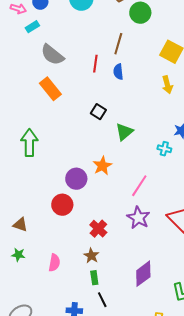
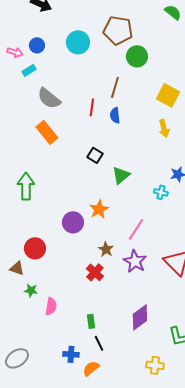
red circle: (62, 205) -> (35, 248), moved
green star: (18, 255) -> (31, 290), moved
brown star: (91, 256) -> (106, 249), moved

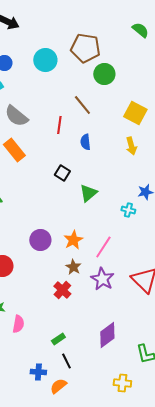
brown line: (115, 87) -> (82, 105), turned -55
blue semicircle: (115, 115) -> (85, 142), moved
orange star: (99, 209) -> (73, 240), moved
green rectangle: (91, 321) -> (58, 339), turned 64

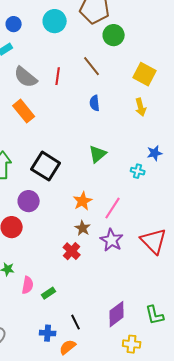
red line: (59, 125) -> (58, 76), moved
black square: (62, 173) -> (46, 166), moved, size x1.8
purple circle: (40, 240) -> (29, 201), moved
purple diamond: (107, 335) -> (117, 314), moved
green rectangle: (58, 339) -> (49, 293), moved

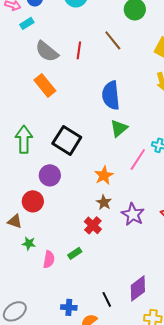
blue semicircle: (95, 103) -> (111, 95), moved, size x1.8
pink line: (113, 208) -> (138, 159), moved
green rectangle: (49, 293) -> (75, 253), moved
black line: (76, 322) -> (107, 299), moved

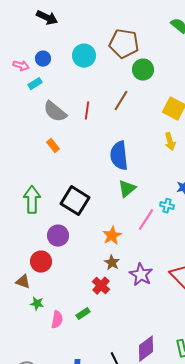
brown line: (113, 40) -> (121, 101), turned 70
orange rectangle: (45, 85) -> (53, 146), size x0.6

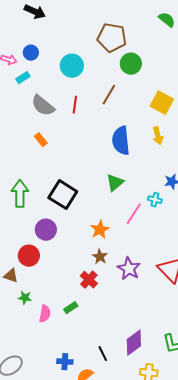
cyan circle: (84, 56) -> (72, 66), moved
blue semicircle: (119, 156) -> (121, 141), moved

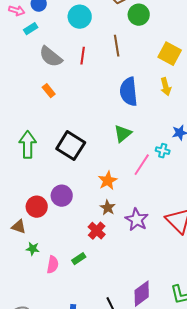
brown line: (109, 95) -> (117, 46), turned -40
purple circle: (46, 230) -> (62, 196), moved

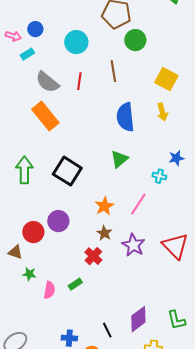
orange rectangle: (49, 91) -> (45, 116), size x2.0
pink line: (142, 165) -> (138, 204), moved

